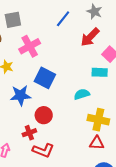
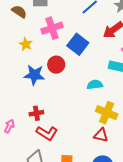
blue square: (45, 78) -> (78, 44), moved
red circle: (44, 115) -> (56, 65), moved

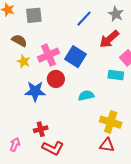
brown semicircle: (19, 12) -> (19, 41), moved
pink cross: (52, 28) -> (49, 55), moved
cyan semicircle: (95, 85) -> (86, 95), moved

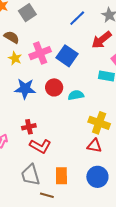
gray square: (34, 15) -> (27, 13), turned -30
red circle: (56, 79) -> (54, 87), moved

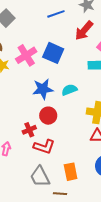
blue line: (77, 18) -> (56, 14), turned 36
red circle: (54, 87) -> (48, 116), moved
blue star: (25, 89) -> (43, 89), moved

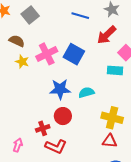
blue line: (56, 14) -> (80, 16), turned 30

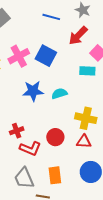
red circle: (63, 116) -> (55, 137), moved

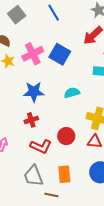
blue line: (51, 17) -> (54, 13), moved, turned 42
blue star: (33, 91) -> (34, 92), moved
red cross: (17, 131) -> (31, 120), moved

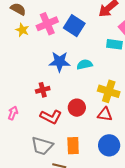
blue star: (34, 92) -> (60, 62), moved
gray trapezoid: (33, 176) -> (42, 146), turned -55

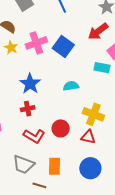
blue star: (60, 62) -> (30, 84), moved, turned 30

